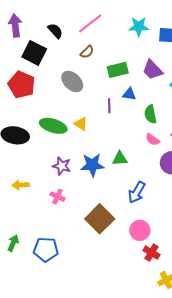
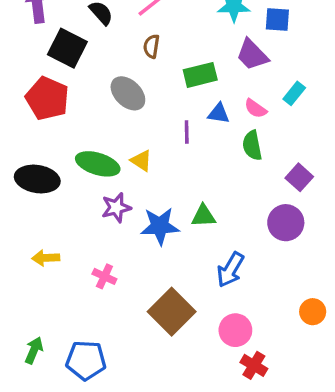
brown semicircle: (87, 52) -> (151, 46), turned 144
purple trapezoid: (153, 70) -> (252, 55), moved
pink semicircle: (153, 140) -> (256, 108), moved
purple star: (62, 166) -> (116, 208), moved, turned -30

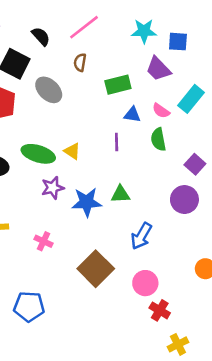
gray ellipse: (128, 93) -> (49, 90), moved
cyan rectangle: (294, 93) -> (191, 99), size x1.5
purple line: (187, 132) -> (117, 142), moved

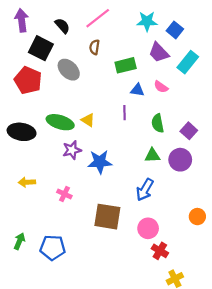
blue square: (178, 42) -> (175, 30), turned 35
cyan rectangle: (191, 99) -> (188, 62), moved
green semicircle: (158, 139) -> (158, 123), moved
green triangle: (121, 194) -> (152, 155), moved
brown square: (96, 269) -> (107, 217), turned -36

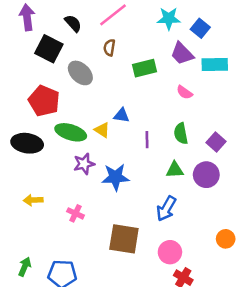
cyan rectangle: (188, 62) -> (215, 65), turned 50
red pentagon: (28, 80) -> (44, 101), moved
blue triangle: (137, 90) -> (122, 115), moved
purple line: (124, 113) -> (147, 140), moved

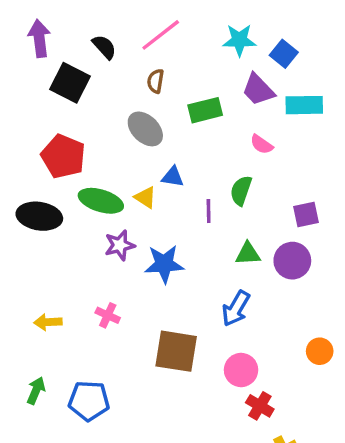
gray ellipse: (80, 73) -> (145, 129), moved
green semicircle: (181, 134) -> (241, 191), moved, turned 30
purple square: (216, 142) -> (306, 214), turned 36
yellow arrow: (33, 200) -> (48, 322), moved

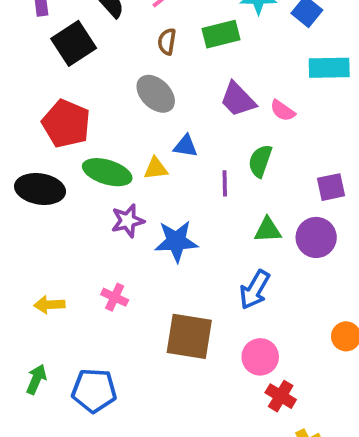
black square: (70, 83) -> (74, 43), turned 30
purple trapezoid: (258, 90) -> (238, 99), moved
green rectangle: (205, 110) -> (221, 34), moved
yellow triangle: (145, 197) -> (156, 168), turned -40

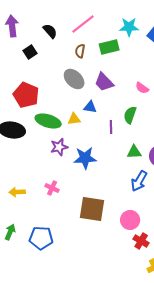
black square: (74, 43) -> (30, 52), size x0.6
purple trapezoid: (238, 99) -> (104, 82), moved
blue arrow: (255, 290) -> (139, 181), moved

